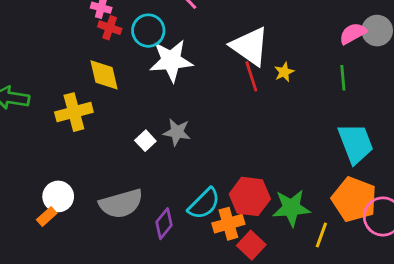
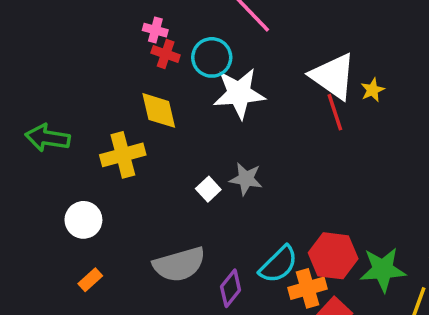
yellow star: (284, 72) -> (372, 90), moved
white circle: (58, 196) -> (83, 220), moved

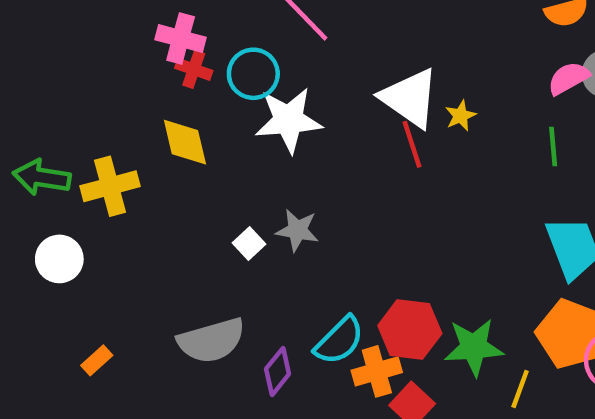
pink cross: (155, 30) -> (181, 38), size x1.5
yellow cross: (123, 155) -> (110, 186), moved
white circle: (83, 220) -> (59, 259), moved

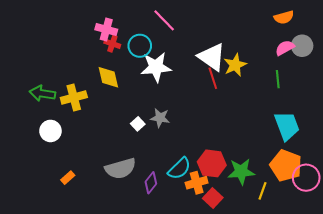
yellow star: (461, 116) -> (235, 65), size x1.6

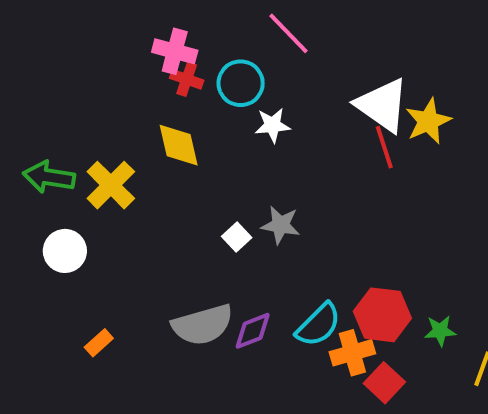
white star: (156, 67) -> (273, 125), size x0.6
yellow cross: (74, 97) -> (111, 185), turned -30
green star: (241, 172) -> (440, 331), size x0.6
purple diamond: (151, 183) -> (253, 331), moved, turned 30

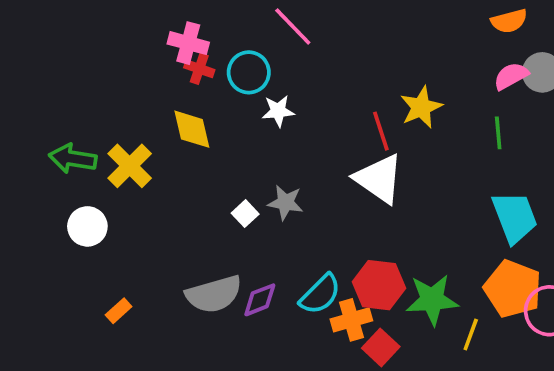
white triangle: (382, 105) -> (379, 179), moved
green star: (440, 331) -> (432, 300), size x1.8

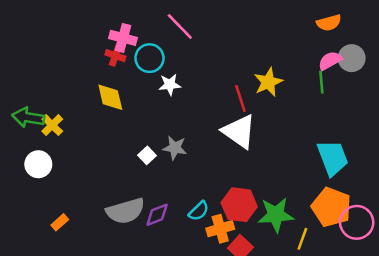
pink cross: (188, 43) -> (123, 38), moved
green line: (498, 133) -> (321, 82), moved
yellow cross: (130, 166) -> (52, 125), moved, size x0.7
cyan semicircle: (320, 294) -> (199, 211), size x0.7

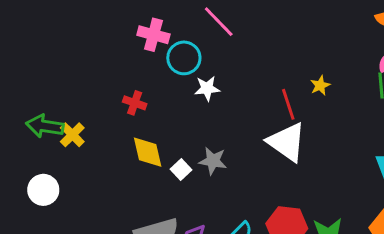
red cross: (115, 56) -> (135, 103), moved
yellow star: (268, 82) -> (320, 85), size x0.6
yellow diamond: (110, 97) -> (148, 152), moved
white circle: (38, 164) -> (43, 190), moved

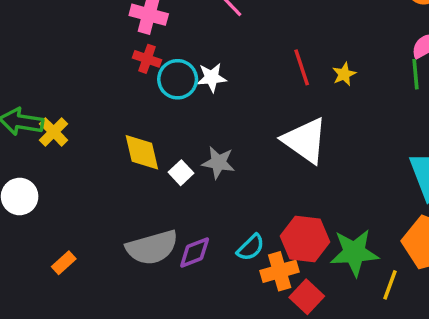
cyan circle: (184, 58) -> (178, 79), moved
red cross: (135, 103) -> (147, 59), moved
red line: (288, 104) -> (302, 67), moved

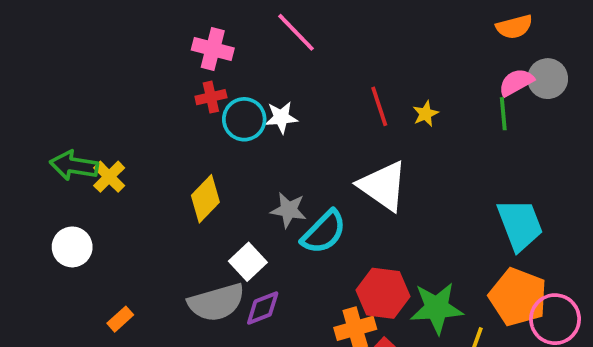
red cross: (147, 59) -> (211, 97), turned -32
yellow diamond: (142, 152) -> (205, 199), turned 57
white square: (181, 173) -> (248, 262), moved, size x1.4
cyan semicircle: (251, 247) -> (324, 232), moved, size x1.5

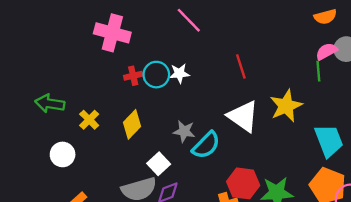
pink cross: (213, 49) -> (112, 33), moved, size x1.4
red cross: (211, 97) -> (133, 76), moved
yellow star: (426, 114) -> (286, 106), moved, size x2.0
yellow cross: (109, 177) -> (89, 120), moved
white circle: (72, 247) -> (63, 154), moved

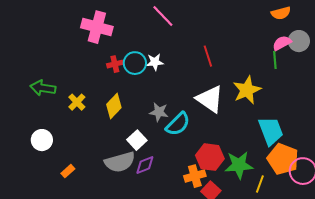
cyan trapezoid: (329, 141) -> (271, 131), moved
white circle: (63, 154) -> (42, 140), moved

